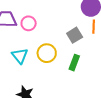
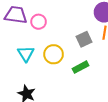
green rectangle: (74, 63) -> (80, 67), turned 35

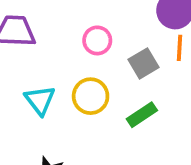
pink circle: (39, 22) -> (97, 40), moved

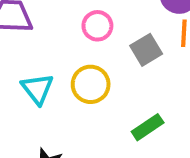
green rectangle: (142, 115) -> (148, 127), moved

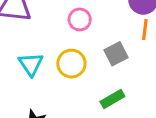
gray square: (146, 50) -> (116, 54), moved

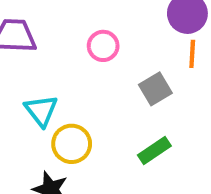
yellow circle: (71, 64) -> (72, 144), moved

